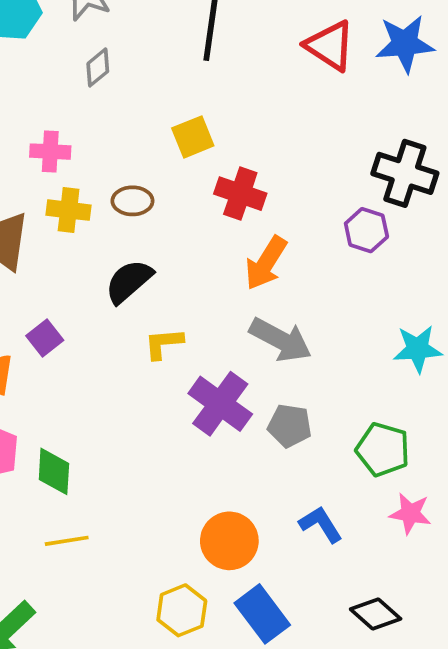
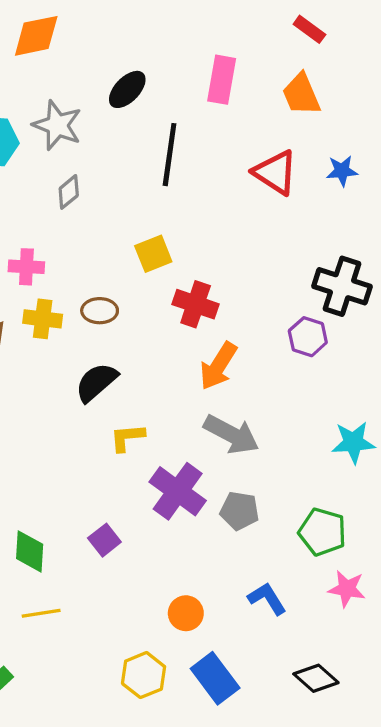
blue star: (405, 44) -> (342, 171), size x0.6
purple square: (45, 338) -> (104, 540), moved
orange circle: (229, 541) -> (186, 613), size x0.7

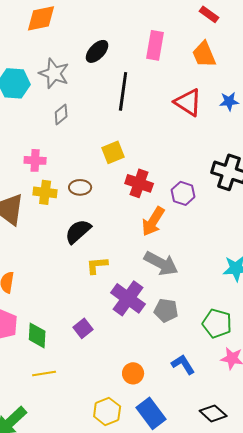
purple hexagon: (308, 337) -> (183, 193), moved

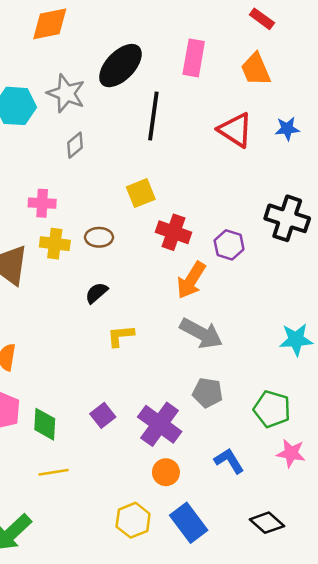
black ellipse: (97, 51) -> (120, 66), size x1.5
black semicircle: (78, 231) -> (96, 293), size x0.7
purple cross: (128, 298) -> (160, 424), moved

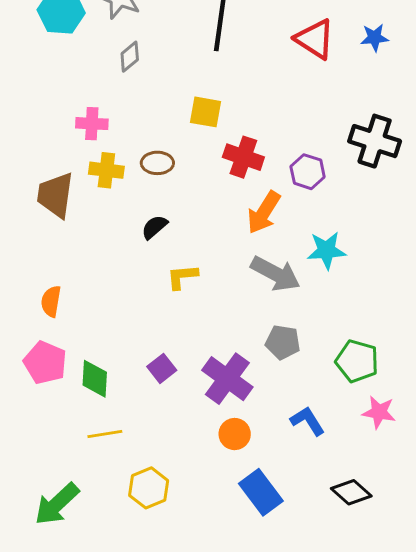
yellow square: (141, 193) -> (205, 112), turned 32
cyan star: (296, 340) -> (326, 250), moved
yellow hexagon: (133, 520) -> (149, 488), moved

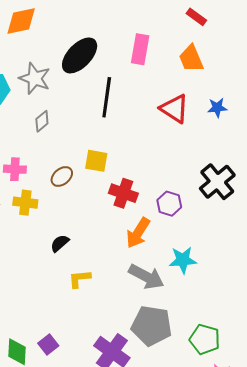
black cross: (375, 141) -> (217, 182), turned 32
brown ellipse: (157, 163) -> (62, 176), moved, turned -40
gray pentagon: (283, 342) -> (152, 326), size x1.6
purple square: (162, 368) -> (48, 344), moved

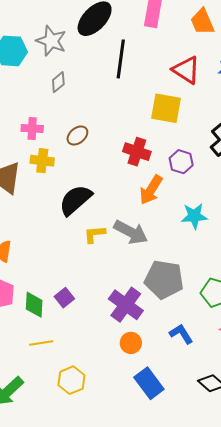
yellow square: (96, 161) -> (166, 108), moved, size x1.4
black semicircle: (60, 243) -> (75, 200), size x1.8
gray arrow: (146, 277) -> (131, 232), moved

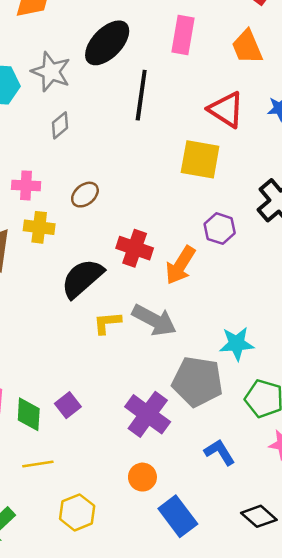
red cross: (137, 152) -> (135, 248), moved
cyan star: (194, 216) -> (237, 344), moved
orange circle: (131, 343) -> (142, 477), moved

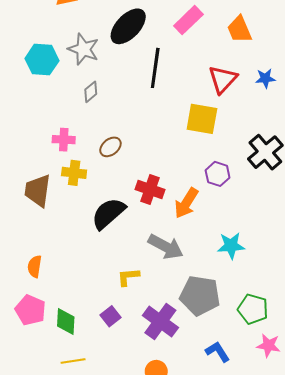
pink rectangle: (183, 35) -> (188, 20), turned 36
red triangle: (226, 110) -> (223, 79), turned 40
yellow L-shape: (107, 323) -> (128, 277), moved
cyan star: (237, 344) -> (231, 246), moved
purple square: (68, 405) -> (110, 316), moved

